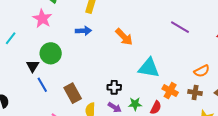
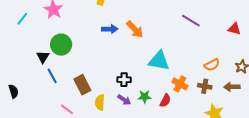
blue arrow: (83, 31) -> (110, 29), moved
cyan line: (11, 38) -> (22, 19), moved

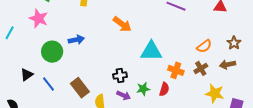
blue arrow: (110, 29) -> (76, 40), moved
black triangle: (43, 57) -> (27, 75), moved, turned 32
brown cross: (205, 86) -> (201, 68), turned -32

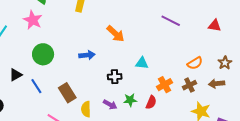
blue arrow: (76, 40) -> (87, 55), moved
cyan triangle: (151, 51) -> (142, 63), size x0.6
orange cross: (176, 70) -> (164, 85), turned 35
black cross: (120, 76) -> (115, 77), moved

